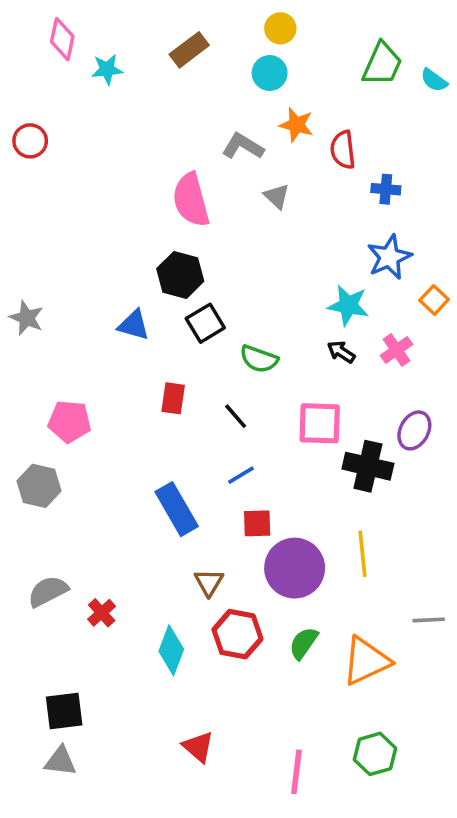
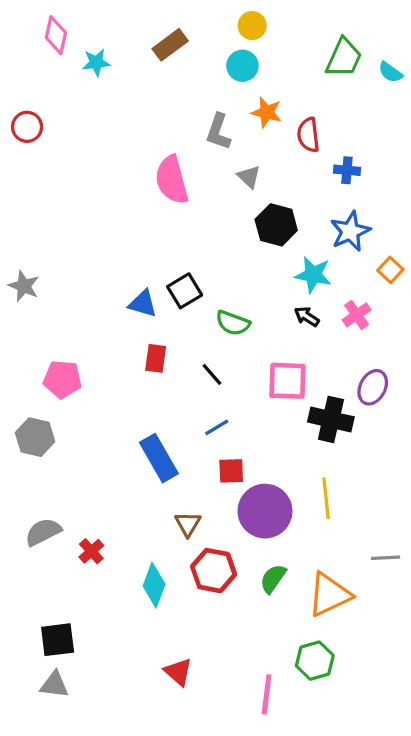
gray L-shape: (243, 146) -> (218, 132), turned -102
black hexagon: (180, 275) -> (276, 225), moved
blue triangle: (134, 325) -> (143, 304), moved
green hexagon: (375, 754) -> (315, 661), moved

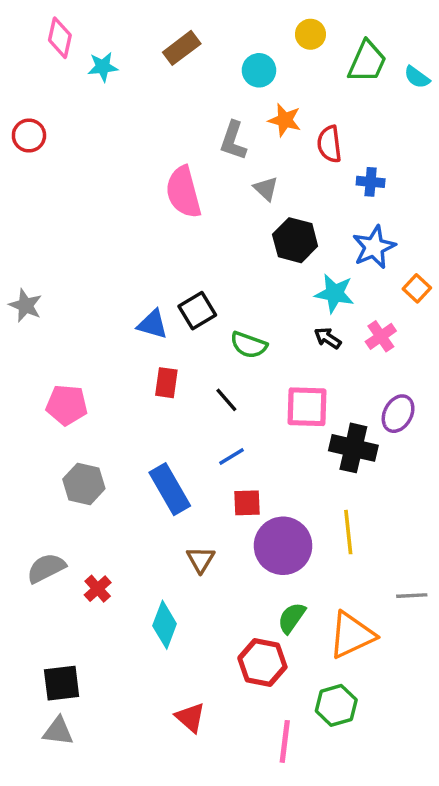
yellow circle: (252, 26) -> (310, 34), moved
gray hexagon: (35, 437) -> (84, 484), moved
red hexagon: (214, 571) -> (262, 663), moved

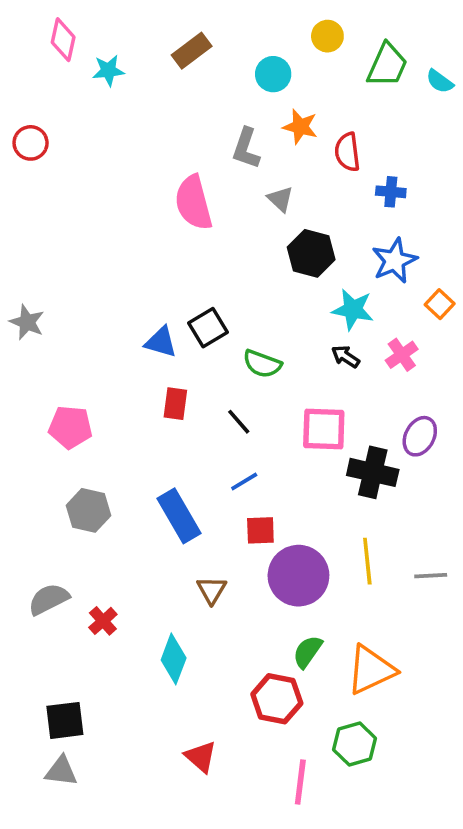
gray line: (412, 596) -> (431, 576), moved

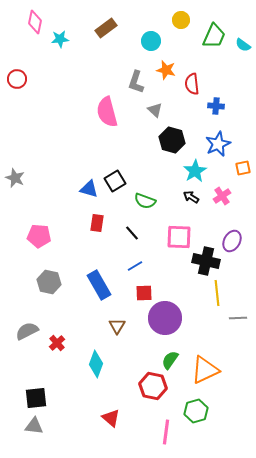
orange square: (440, 304) -> (243, 168), turned 35
cyan star: (353, 309) -> (195, 171), turned 30
yellow line: (367, 561) -> (217, 293), moved

